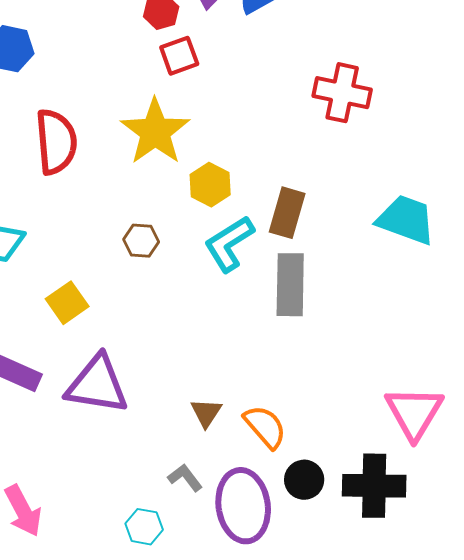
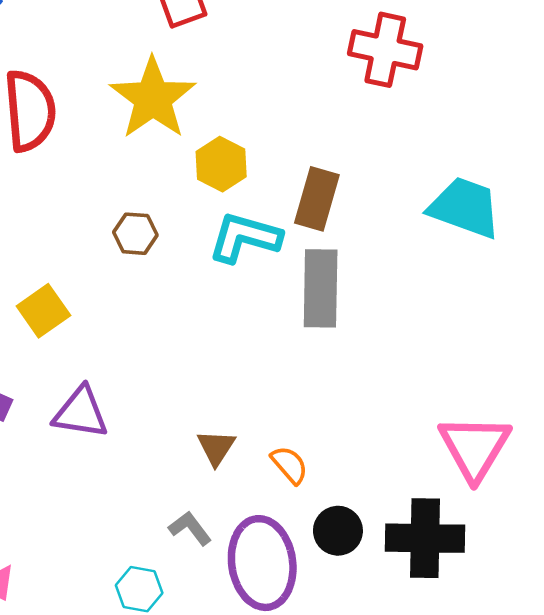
cyan L-shape: (229, 244) -> (245, 237), turned 48
purple triangle: (97, 385) -> (81, 413), size x0.7
orange semicircle: (265, 427) -> (289, 465), size x0.7

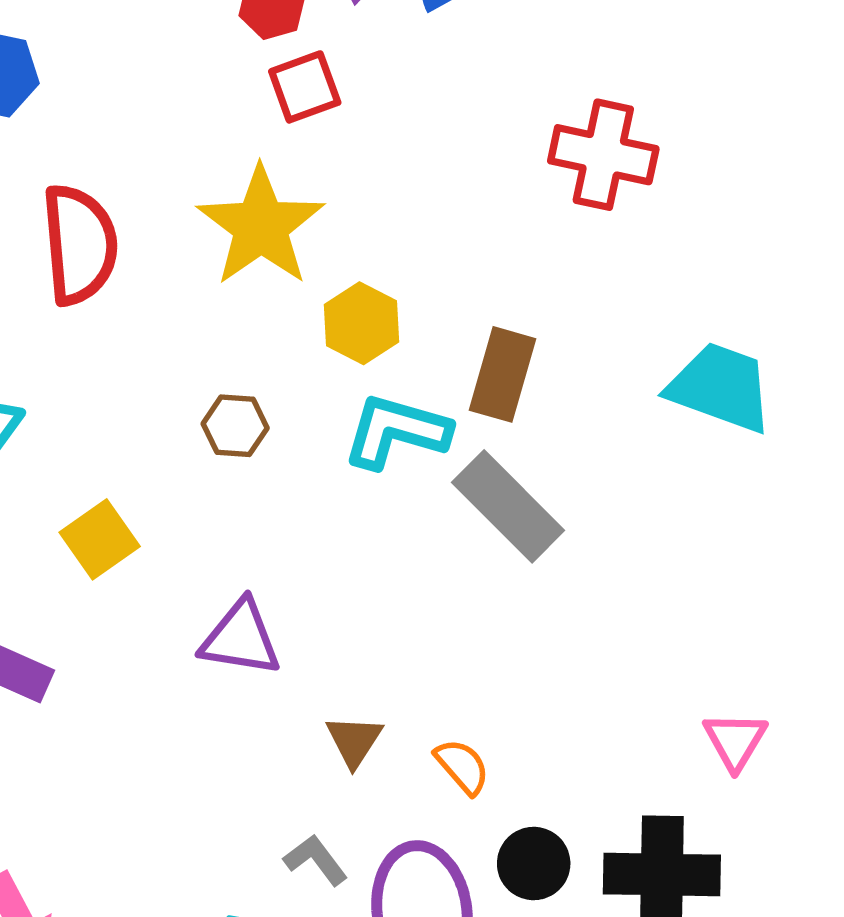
gray rectangle: (321, 288) -> (508, 506), turned -46
purple triangle: (81, 413) -> (241, 638), moved
pink triangle: (475, 447) -> (735, 741), size x0.6

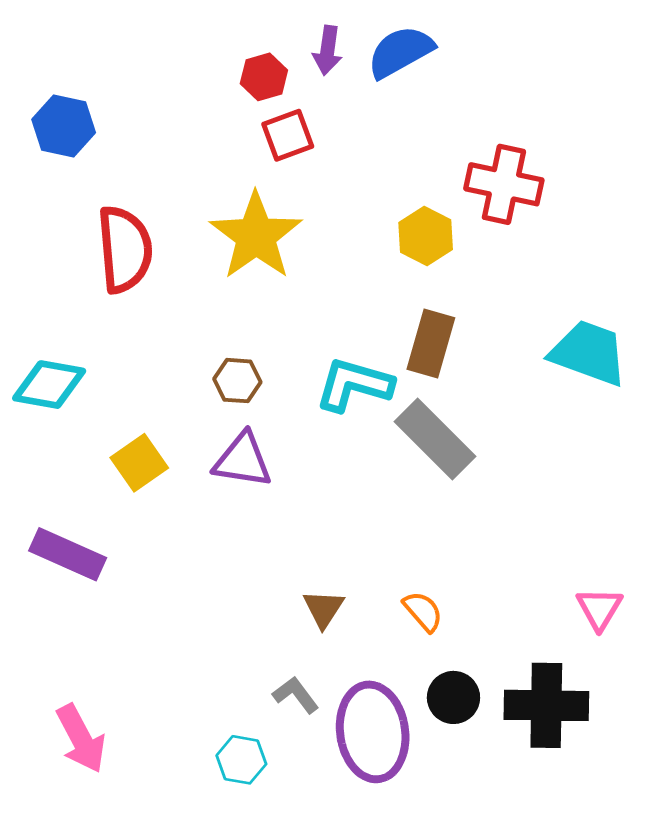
yellow hexagon: (362, 323) -> (426, 236), moved
purple triangle: (241, 638) -> (243, 460), moved
orange semicircle: (462, 766) -> (423, 611), moved

